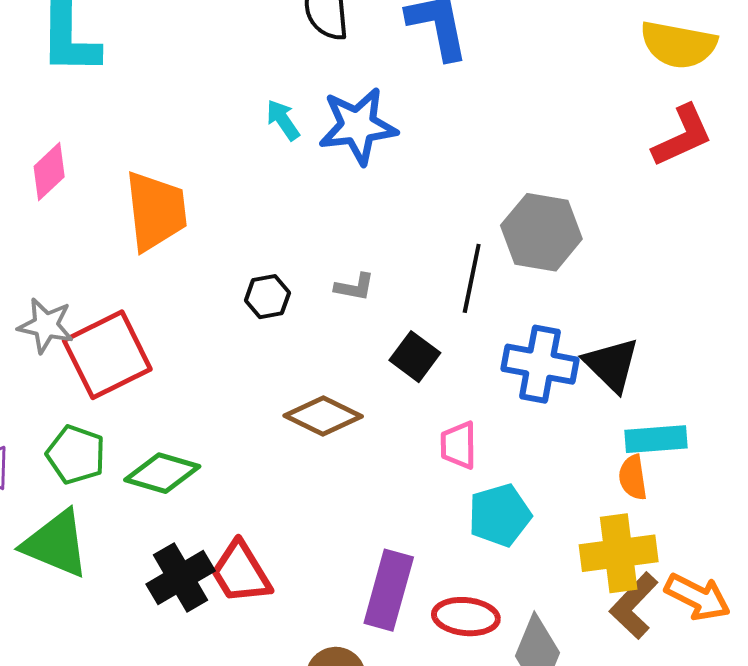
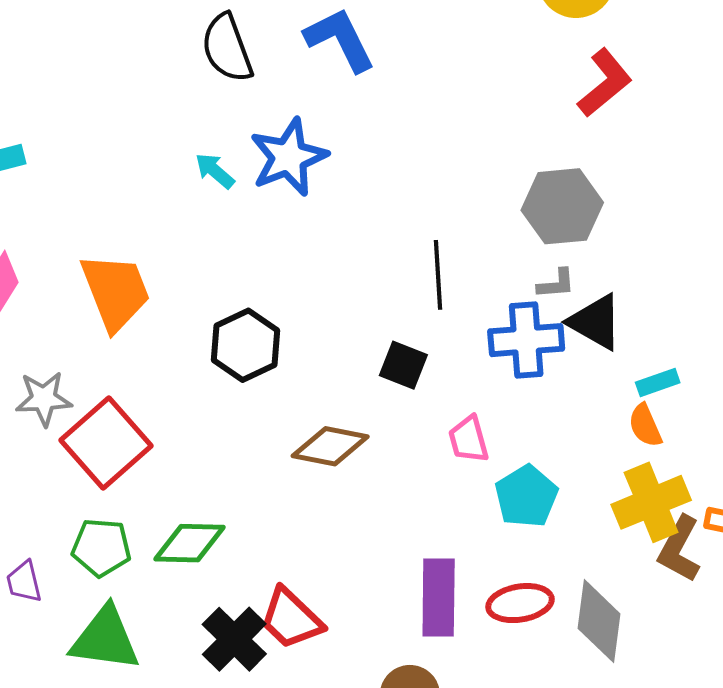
gray hexagon: (541, 232) -> (562, 206), moved
gray L-shape: (355, 287) -> (556, 284), moved
black hexagon: (267, 297) -> (245, 345), size x1.6
gray star: (46, 325) -> (44, 399), moved
cyan rectangle: (656, 439) -> (658, 382), size x0.7

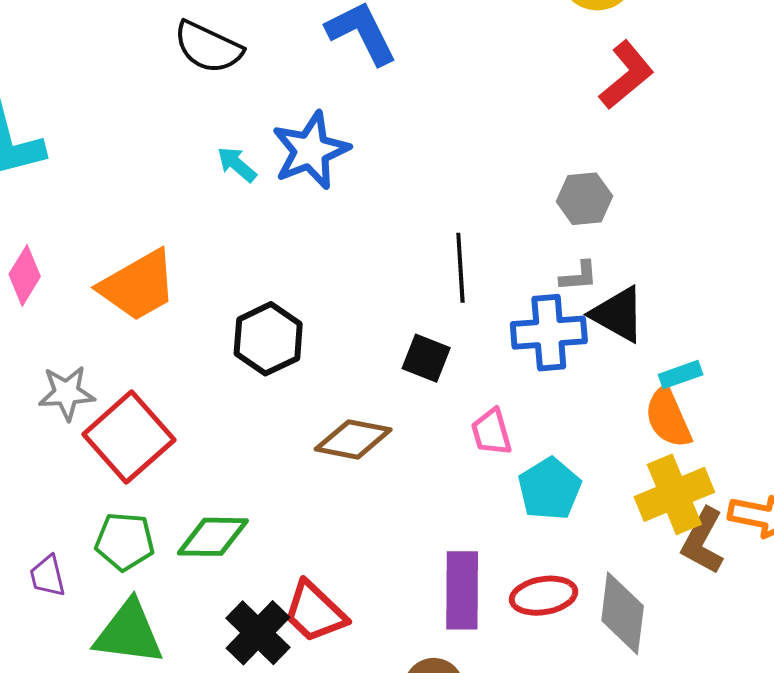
black semicircle: (227, 48) -> (208, 47), moved, turned -44
gray hexagon: (562, 206) -> (584, 199), size x0.7
orange trapezoid: (115, 292) -> (138, 286), turned 82
orange semicircle: (645, 425) -> (668, 418), size x1.4

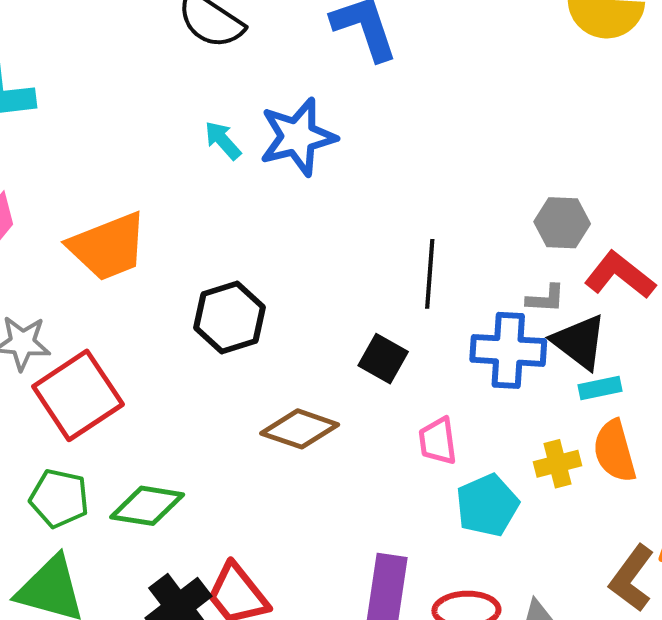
red L-shape: (626, 75) -> (620, 275), moved, turned -110
cyan rectangle: (681, 375) -> (600, 388), moved
yellow cross: (674, 494) -> (557, 464), moved, size x0.6

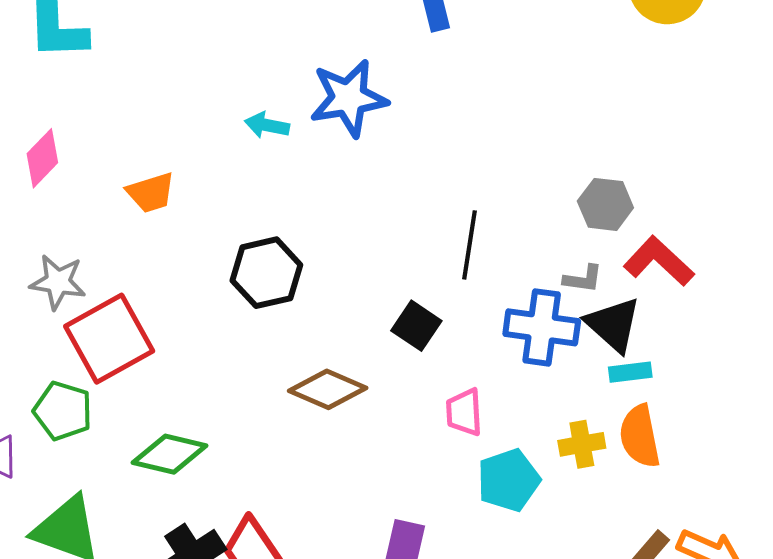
cyan arrow: (223, 140) -> (267, 125), moved, turned -42
orange trapezoid: (108, 247) -> (151, 193), size x0.6
green pentagon: (59, 498) -> (63, 411), moved

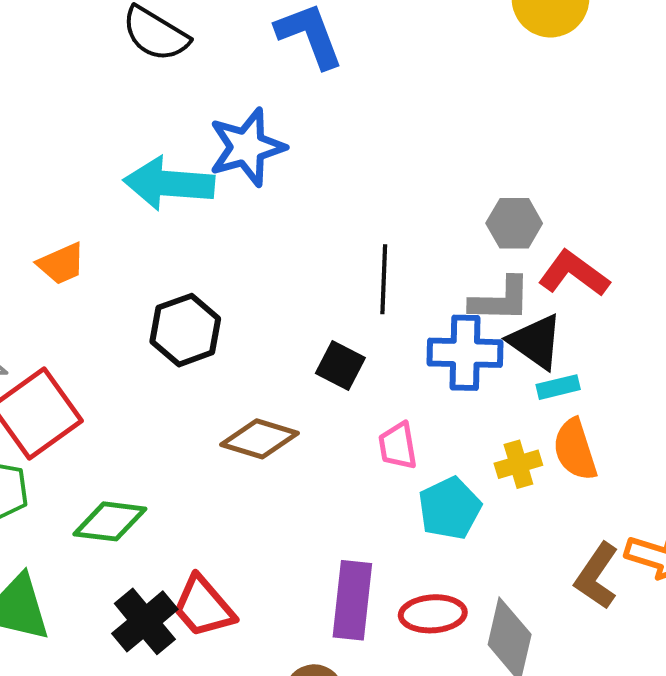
cyan arrow: (267, 125) -> (169, 184), size x2.0
gray L-shape: (583, 279) -> (500, 300), size x1.6

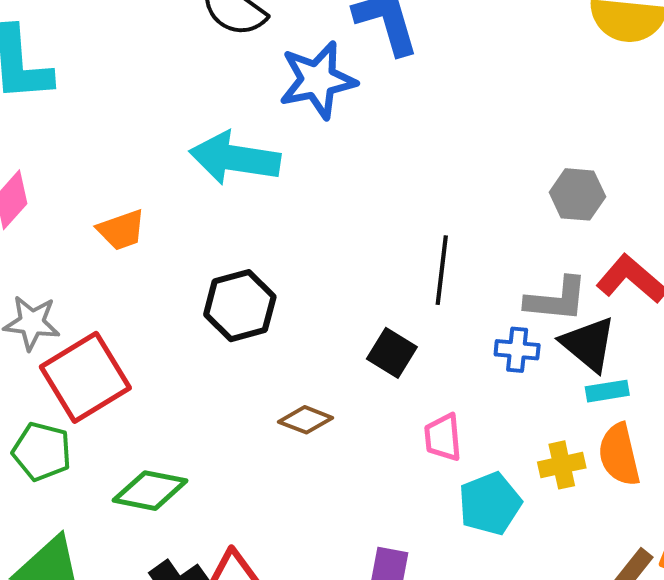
blue star: (247, 147) -> (318, 80), moved
gray hexagon: (514, 223) -> (577, 194), moved
blue cross: (465, 353) -> (517, 350), size x0.6
brown diamond: (260, 439) -> (306, 420), size x0.7

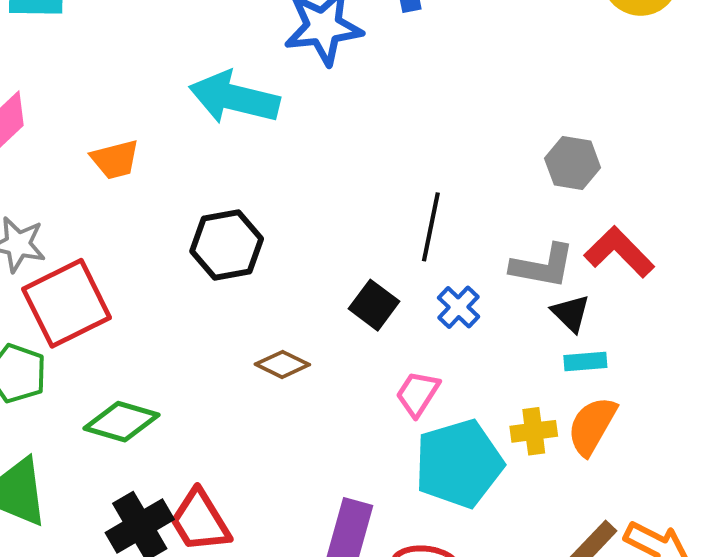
black triangle: (588, 344) -> (571, 313), size x0.7
blue cross: (517, 350) -> (458, 307), moved, turned 33
pink trapezoid: (443, 437) -> (418, 394), turned 33
orange semicircle: (619, 455) -> (592, 426), turned 38
cyan pentagon: (490, 504) -> (459, 464), size x1.4

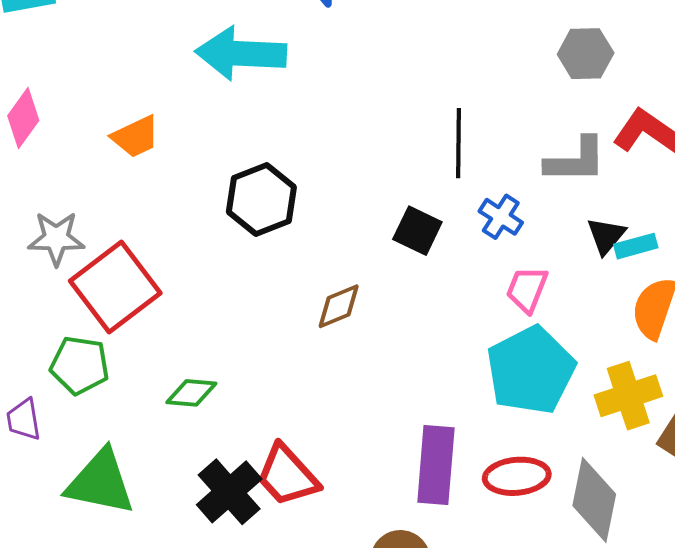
black triangle: (571, 313) -> (606, 236), moved, turned 36
brown diamond: (282, 364) -> (339, 306), turned -38
pink trapezoid: (418, 394) -> (527, 289), moved
green diamond: (121, 422) -> (191, 393), size x0.7
yellow cross: (534, 431) -> (628, 396), moved, size x1.4

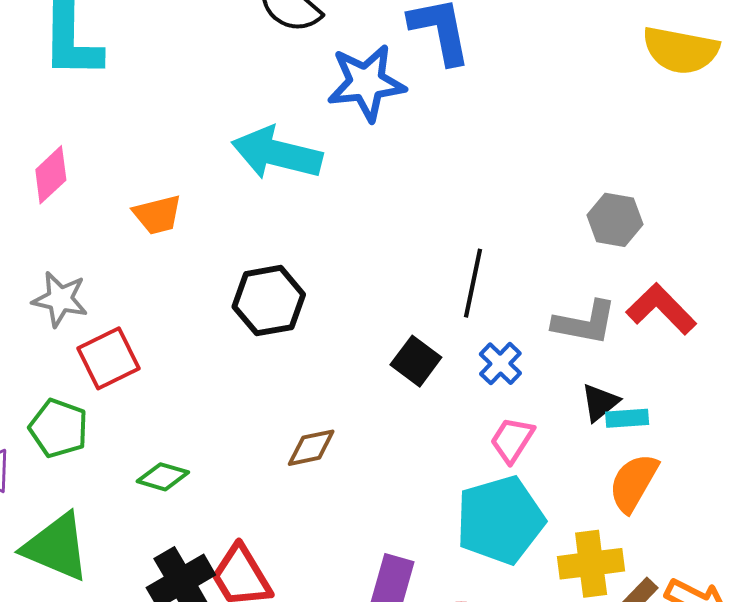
red square: (115, 287) -> (108, 358), size x0.7
brown diamond: (339, 306) -> (311, 448), moved

